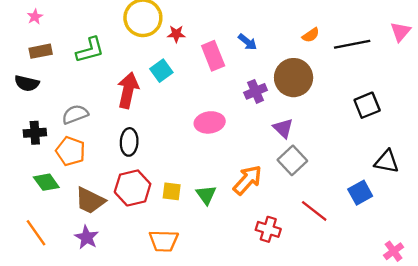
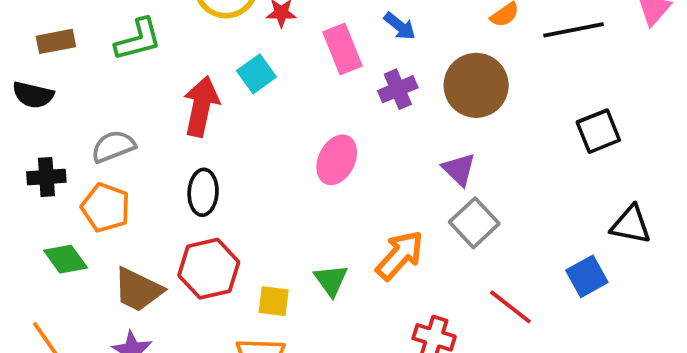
purple cross: (256, 91) -> (398, 89), moved
pink ellipse: (210, 122) -> (337, 160), turned -56
yellow square: (172, 191) -> (274, 301), moved

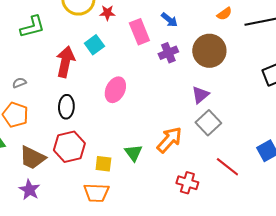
gray semicircle: (113, 146) -> (19, 83), size x0.6
pink ellipse: (337, 160) -> (115, 90), moved
purple triangle: (459, 169) -> (200, 95), turned 36

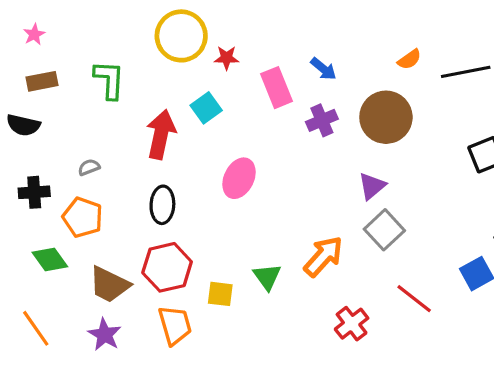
green L-shape: (32, 27) -> (109, 80), turned -72
red cross: (187, 183) -> (352, 324), turned 35
orange trapezoid: (96, 193) -> (175, 325), moved, turned -108

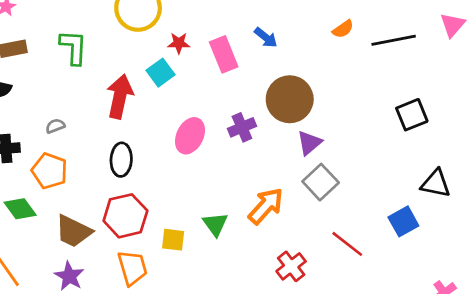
red star: (227, 58) -> (179, 43), moved
brown circle: (386, 117) -> (290, 99), moved
purple cross: (322, 120) -> (242, 127), moved

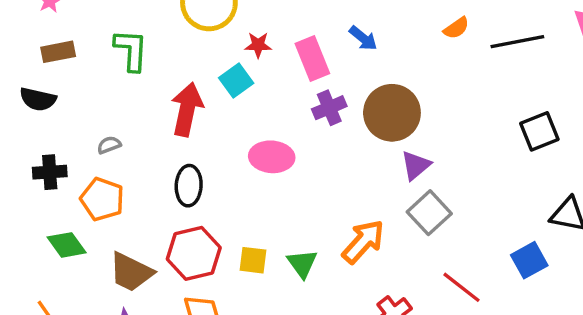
purple cross: (242, 127) -> (329, 108), moved
pink ellipse: (190, 136) -> (272, 157), turned 68
yellow square: (173, 240) -> (253, 260), moved

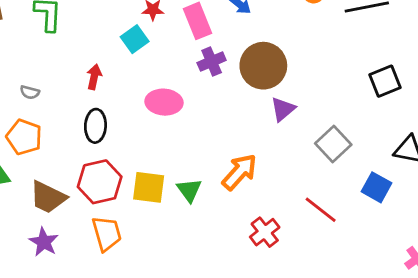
red arrow: (187, 109) -> (94, 77), moved, size x0.6
gray semicircle: (109, 145) -> (30, 92), turned -144
gray square: (429, 213) -> (333, 144), moved
yellow square: (253, 260) -> (149, 187), size x1.4
blue square: (529, 260) -> (377, 187), turned -32

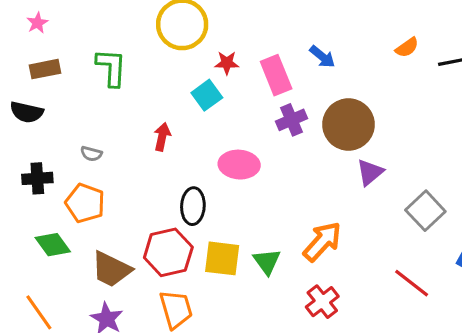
black ellipse: (95, 126) -> (193, 206), moved
red cross: (265, 232) -> (322, 302), moved

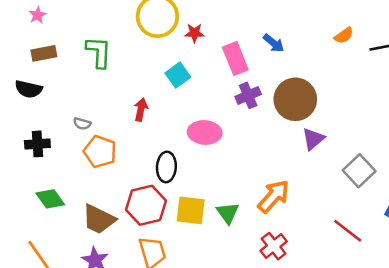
red star: (227, 63) -> (194, 33), moved
orange pentagon: (85, 203) -> (100, 152), moved

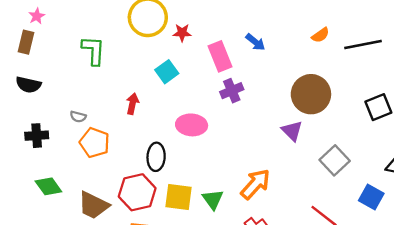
brown rectangle: (44, 53) -> (26, 42), moved, turned -65
brown circle: (295, 99) -> (311, 94), moved
purple triangle: (313, 139) -> (292, 131), turned -35

